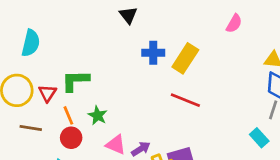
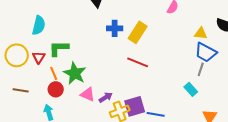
cyan semicircle: (31, 43) -> (39, 25), moved
green star: (98, 115) -> (75, 73), size x1.6
brown line: (31, 128) -> (21, 90), moved

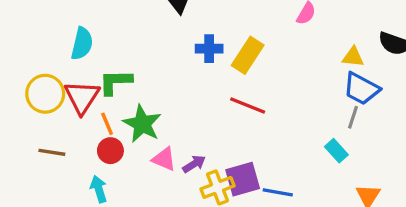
red triangle: (39, 57) -> (82, 97), size x1.6

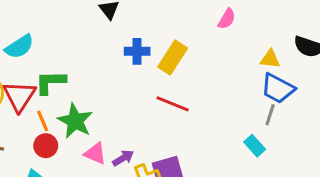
cyan semicircle: (82, 44) -> (19, 47), turned 44

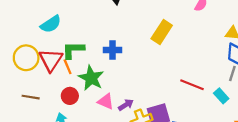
blue cross: (137, 51) -> (112, 50), moved
red line: (173, 104) -> (192, 85), moved
orange line: (43, 121) -> (68, 67), moved

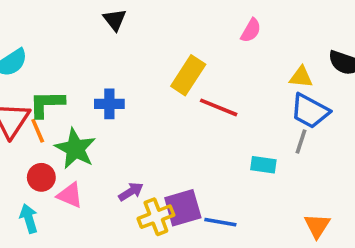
red line: (192, 85) -> (219, 107), moved
cyan rectangle: (221, 96) -> (263, 165), moved, turned -40
pink triangle: (106, 102) -> (70, 195), moved

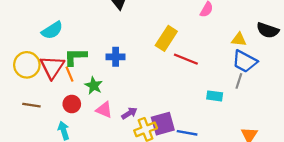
green star: (75, 149) -> (94, 86), size x0.7
pink triangle: (70, 195) -> (104, 110), moved

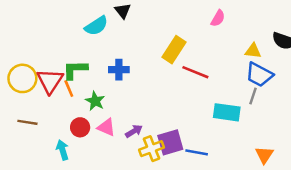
cyan semicircle: (52, 30) -> (96, 26), moved
cyan rectangle: (215, 96) -> (227, 112), size x1.5
red circle: (72, 104) -> (80, 127), moved

